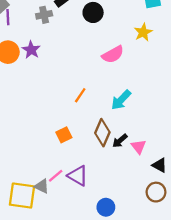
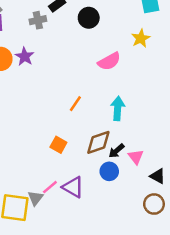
cyan arrow: (121, 100) -> (118, 108), turned 140
brown diamond: (102, 133) -> (98, 142), turned 48
orange square: (64, 135) -> (58, 145), turned -35
gray triangle: (42, 186) -> (35, 198), turned 42
blue circle: (106, 207) -> (109, 171), moved

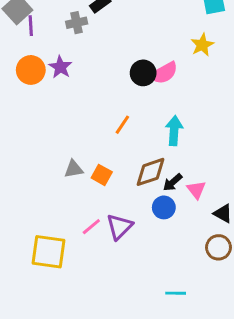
black circle: (89, 18) -> (143, 73), moved
purple triangle: (73, 187) -> (119, 227), turned 45
gray triangle: (35, 198) -> (74, 169), moved, turned 42

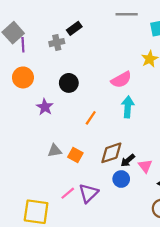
purple star: (60, 67) -> (45, 107), moved
black circle: (143, 73) -> (69, 83), moved
cyan arrow: (174, 131) -> (128, 107), moved

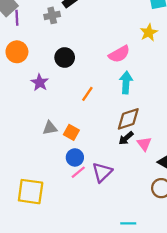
brown diamond: (111, 153) -> (128, 119), moved
blue circle: (121, 179) -> (75, 157), moved
pink line: (68, 193) -> (78, 172), moved
purple triangle: (88, 193) -> (102, 172), moved

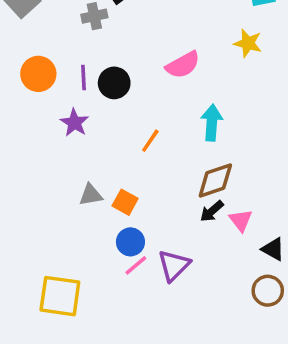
purple line: (17, 18) -> (83, 77), moved
yellow star: (149, 32) -> (248, 43), turned -30
pink semicircle: (119, 54) -> (183, 65), moved

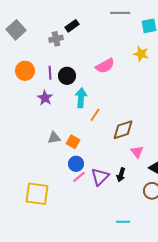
cyan arrow: (212, 123) -> (81, 98), moved
orange line: (150, 141) -> (95, 115), moved
black arrow: (212, 211) -> (121, 175), moved, turned -32

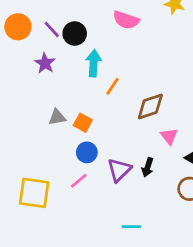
pink semicircle: (105, 66) -> (126, 20), turned 48
purple line: (50, 73) -> (52, 29), turned -40
pink line: (79, 177) -> (79, 181), moved
cyan line: (123, 222) -> (131, 227), moved

